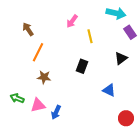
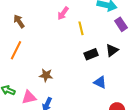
orange line: (38, 52) -> (16, 50), moved
black rectangle: (82, 66) -> (91, 54), moved, turned 48
brown star: (44, 77) -> (46, 75), moved

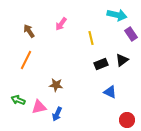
pink arrow: (63, 13) -> (61, 24), moved

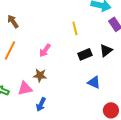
pink arrow: (61, 24) -> (45, 50), moved
pink triangle: (39, 107) -> (25, 88), moved

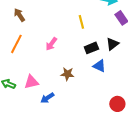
brown star: (40, 75) -> (67, 74), moved
blue triangle: (94, 82) -> (99, 66), moved
blue arrow: (41, 104) -> (47, 98), turned 32

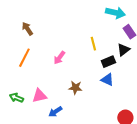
yellow line: (81, 22) -> (93, 44), moved
black triangle: (112, 44) -> (123, 50), moved
black rectangle: (91, 48) -> (108, 62), moved

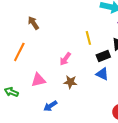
brown arrow: (27, 29) -> (33, 23), moved
pink arrow: (59, 58) -> (65, 59), moved
pink triangle: (39, 96) -> (38, 80), moved

